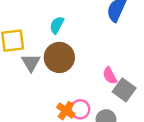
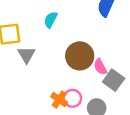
brown circle: (59, 57) -> (80, 56), moved

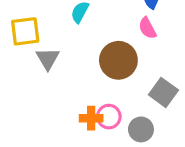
pink semicircle: (100, 67) -> (147, 28), moved
orange cross: (59, 100) -> (91, 118), turned -35

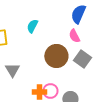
gray triangle: (48, 59) -> (12, 70), moved
gray square: (163, 92) -> (82, 59), moved

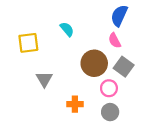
cyan semicircle: (32, 26) -> (67, 29), turned 112
pink circle: (50, 91) -> (109, 88), moved

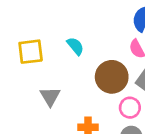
cyan semicircle: (67, 29) -> (75, 46), moved

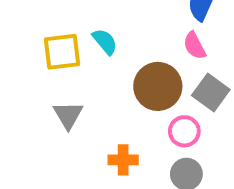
yellow square: (31, 52) -> (62, 52), moved

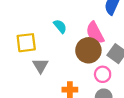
pink semicircle: (195, 46) -> (95, 33), moved, size x1.5
yellow square: (62, 52) -> (26, 43), moved

